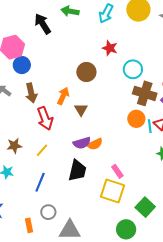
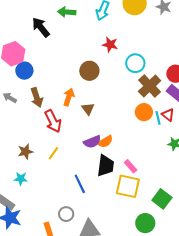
brown cross: (145, 93) -> (150, 86), turned 35
black trapezoid: (77, 171) -> (106, 166), moved
blue line: (40, 182) -> (80, 184), moved, turned -42

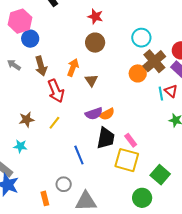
red star: (110, 45) -> (95, 17), moved
orange circle: (144, 112) -> (138, 73), moved

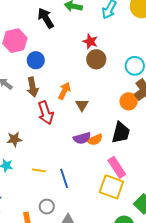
blue circle: (30, 39) -> (36, 60), moved
brown circle: (95, 43) -> (96, 59), moved
yellow line: (54, 123) -> (39, 170), moved, turned 56
black trapezoid: (106, 138) -> (121, 133), moved
pink rectangle: (131, 140) -> (117, 167), size x1.5

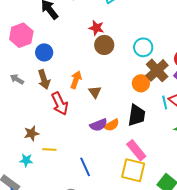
yellow line: (39, 170) -> (49, 150), moved

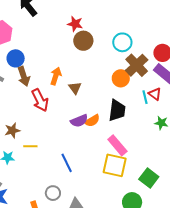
blue circle: (44, 52) -> (16, 58), moved

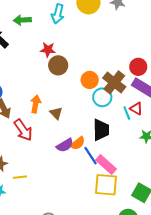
cyan circle: (122, 42) -> (102, 97), moved
orange circle: (121, 78) -> (90, 80), moved
blue line: (67, 163) -> (91, 156), moved

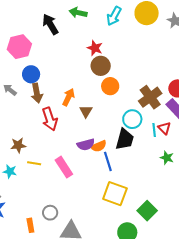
orange circle: (90, 80) -> (110, 86), moved
cyan circle: (102, 97) -> (132, 119), moved
pink rectangle: (106, 164) -> (64, 167), moved

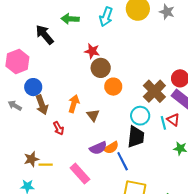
red arrow: (50, 119) -> (59, 128), size x0.6
yellow line: (34, 163) -> (46, 165), moved

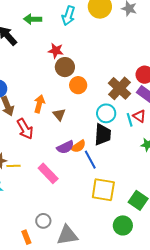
red arrow: (59, 128) -> (25, 129), size x1.5

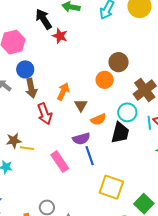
red star: (56, 51) -> (60, 36), moved
brown circle: (65, 67) -> (119, 62), moved
orange semicircle: (78, 146) -> (98, 119), moved
blue line: (90, 160) -> (90, 156), moved

